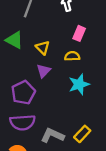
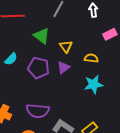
pink rectangle: (79, 33) -> (110, 34), moved, turned 32
purple pentagon: (23, 92) -> (38, 68), moved, turned 30

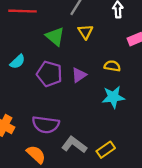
yellow triangle: (66, 47) -> (85, 32), moved

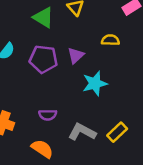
cyan star: (113, 97) -> (95, 83), moved
purple semicircle: (46, 125) -> (48, 115), size x0.6

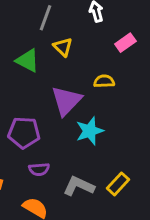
purple triangle: (76, 55) -> (66, 101), size x1.6
purple pentagon: (43, 59) -> (24, 133), moved

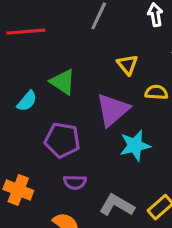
yellow triangle: (63, 47) -> (127, 65), moved
green triangle: (27, 60) -> (63, 82), moved

